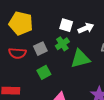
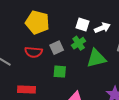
green square: (44, 72) -> (60, 72), turned 32

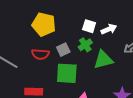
green square: (60, 72) -> (67, 73), size x1.6

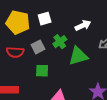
white square: (89, 26) -> (45, 19), moved, turned -32
green square: (67, 73) -> (42, 71), size x0.6

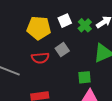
green cross: (60, 42) -> (85, 25), moved
green square: (42, 71) -> (85, 77), moved

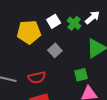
red semicircle: (40, 58) -> (37, 77), moved

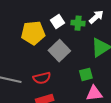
green cross: (74, 23) -> (78, 23), turned -32
gray square: (55, 50) -> (59, 51), size x1.5

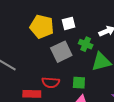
green cross: (78, 23) -> (86, 44), moved
red semicircle: (42, 78) -> (51, 82), moved

